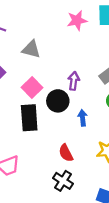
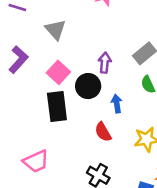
gray triangle: (31, 49) -> (55, 30), turned 36
red semicircle: (66, 153) -> (103, 132), moved

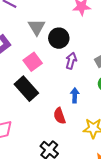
black circle: (88, 86) -> (59, 38), moved
black rectangle: (57, 106) -> (26, 89), turned -45

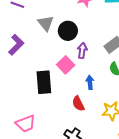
pink square: (33, 62) -> (66, 65), moved
black rectangle: (26, 89) -> (44, 82), turned 45

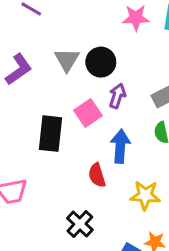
gray triangle: (46, 23) -> (67, 60), moved
blue arrow: (90, 82) -> (120, 146), size x1.5

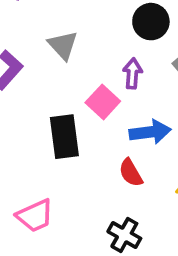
black circle: (101, 62) -> (151, 22), moved
blue arrow: (120, 146) -> (150, 132), turned 92

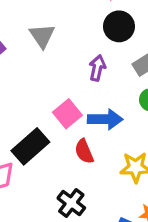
pink square: (103, 102) -> (67, 114), moved
black rectangle: (64, 137) -> (30, 146), moved, turned 48

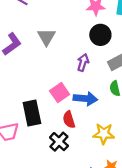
black rectangle: (30, 146) -> (32, 113), turned -65
black cross: (71, 203) -> (59, 142), moved

